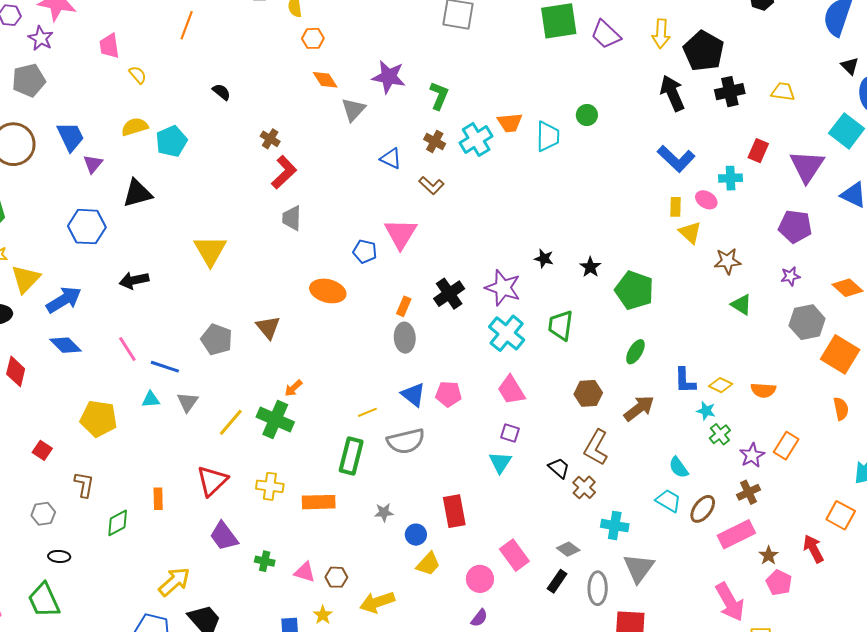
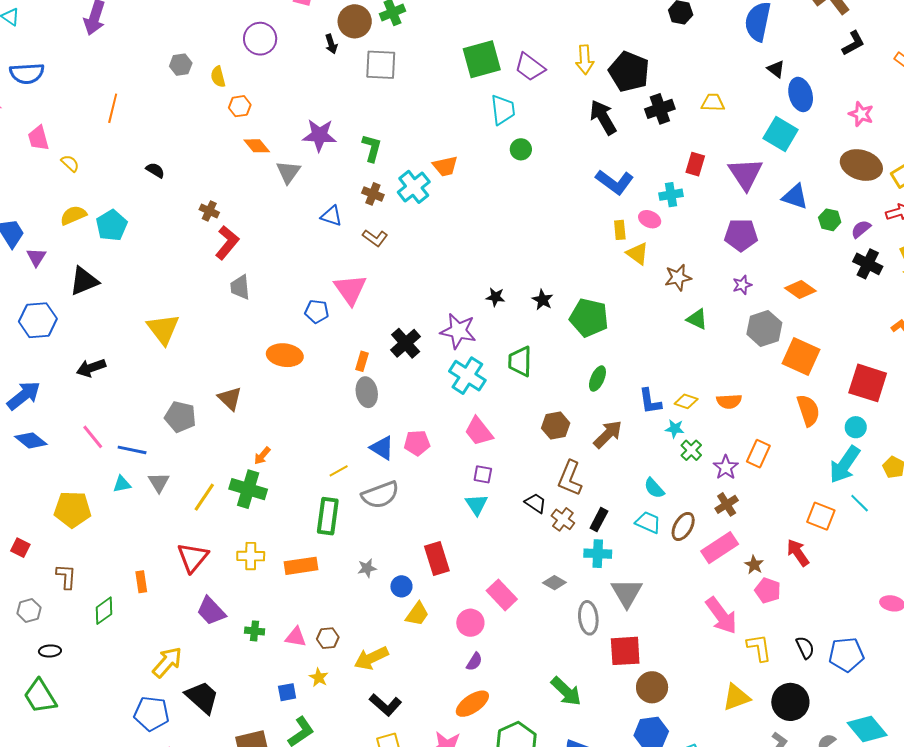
cyan trapezoid: (548, 136) -> (503, 110), moved
orange semicircle: (841, 409) -> (808, 410), size x1.4
black rectangle: (557, 581) -> (599, 520), moved

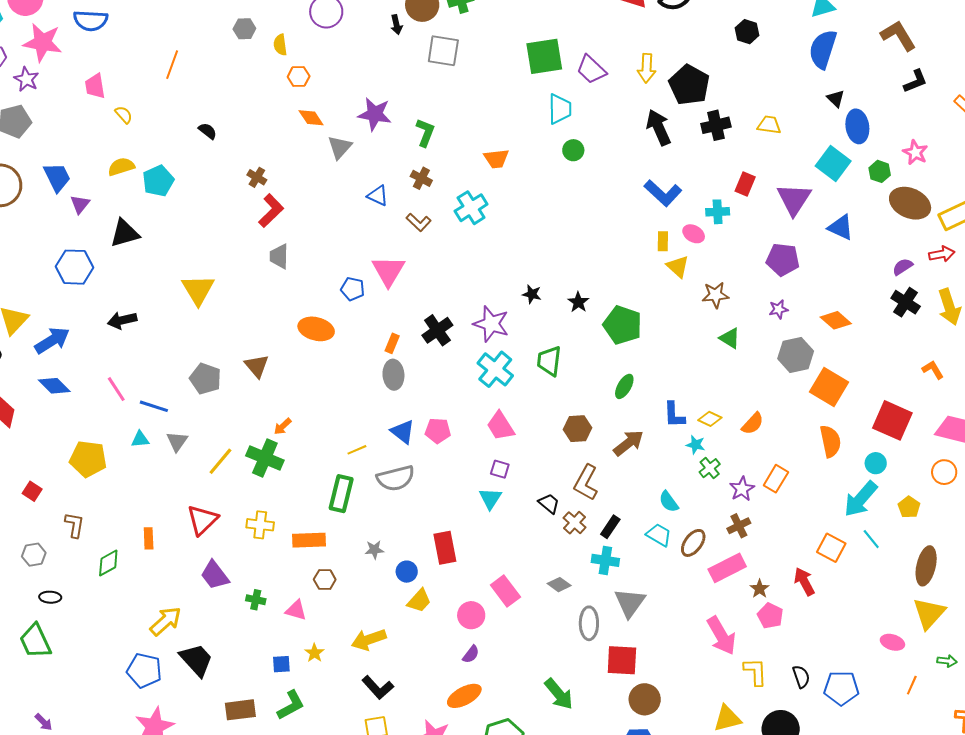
cyan cross: (414, 187) -> (471, 208), moved
green hexagon: (830, 220) -> (880, 171), moved
orange semicircle: (729, 401) -> (753, 424), turned -50
brown hexagon: (328, 638) -> (325, 580), moved

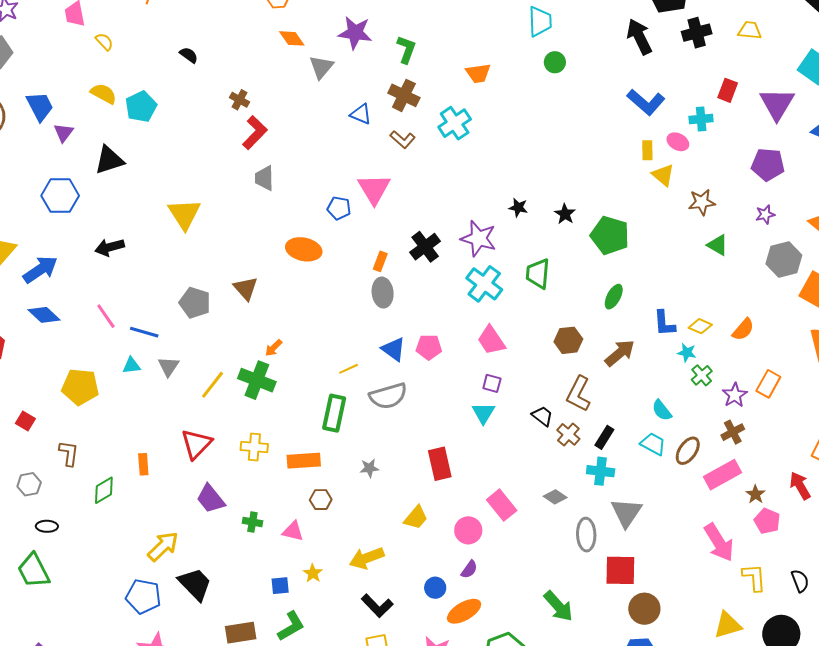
yellow semicircle: (121, 167) -> (104, 94), turned 48
brown cross: (421, 178) -> (404, 95), size x1.4
blue circle: (407, 572) -> (435, 588), moved

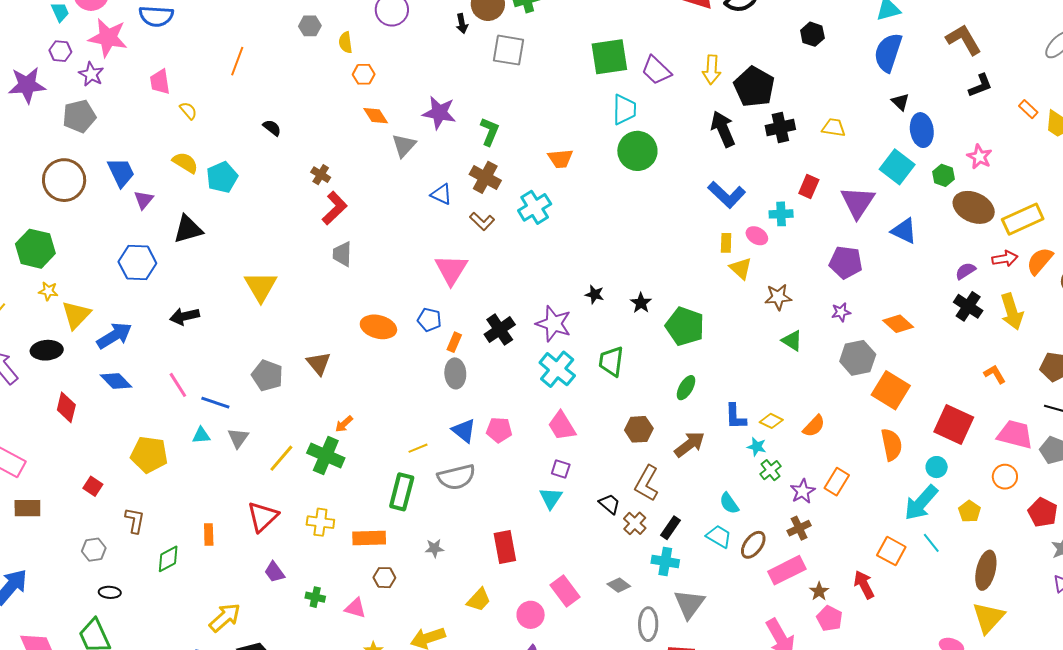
green circle: (555, 62) -> (637, 151), size x1.8
blue pentagon: (339, 208) -> (429, 320), moved
purple trapezoid: (211, 499) -> (274, 572), size x0.7

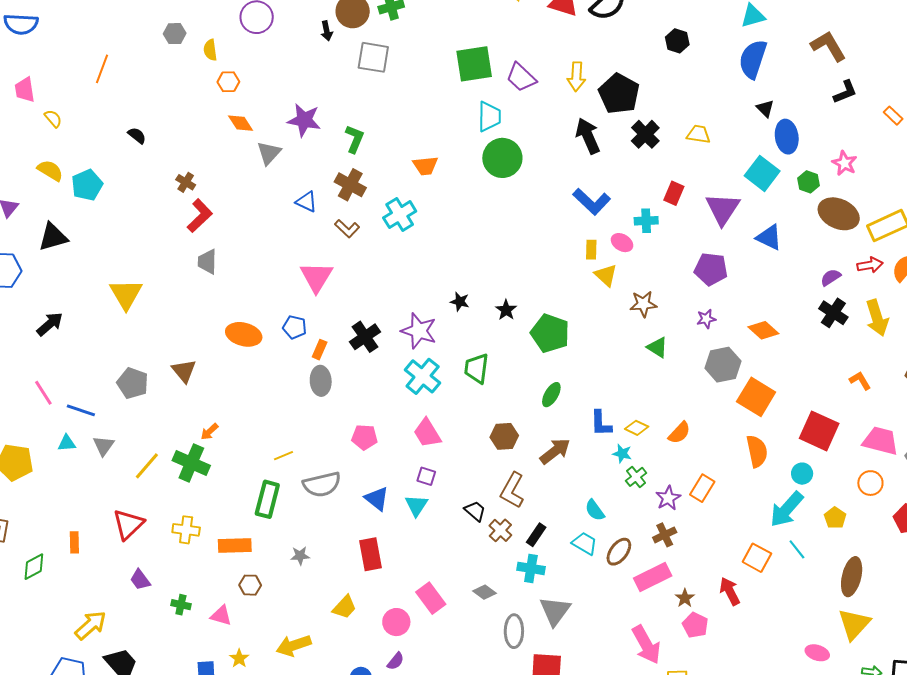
black cross: (780, 127) -> (645, 134), turned -32
black arrow: (185, 316) -> (50, 324), turned 152
blue triangle: (464, 431) -> (377, 499), moved

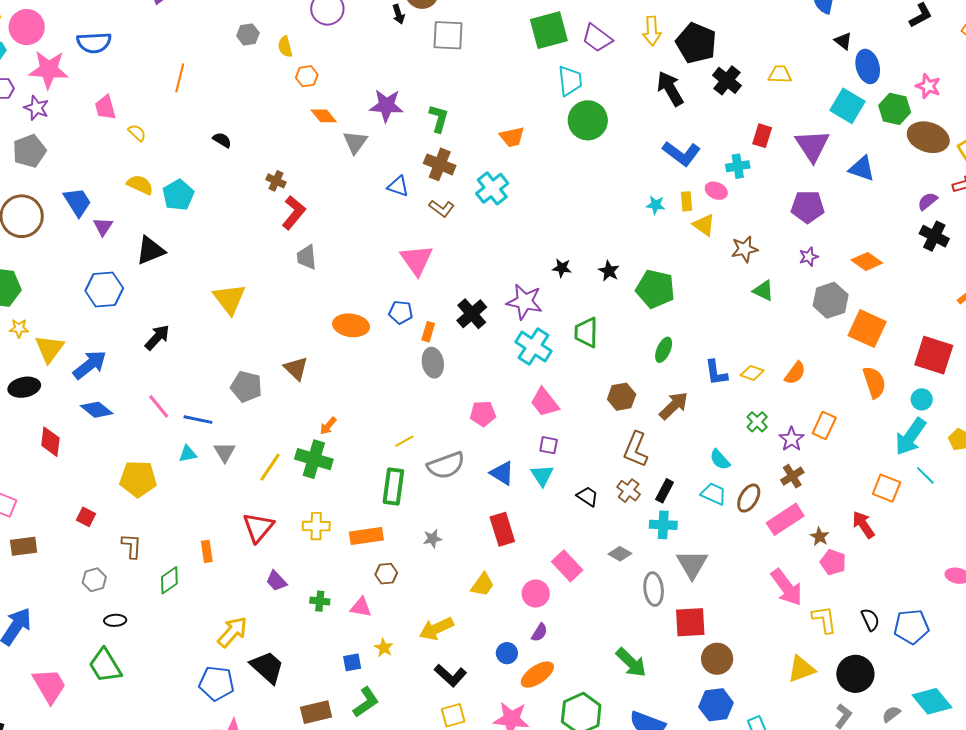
green hexagon: (809, 182) -> (895, 109), size x1.4
cyan star: (622, 454) -> (656, 205), moved
black trapezoid: (475, 511) -> (588, 496), moved

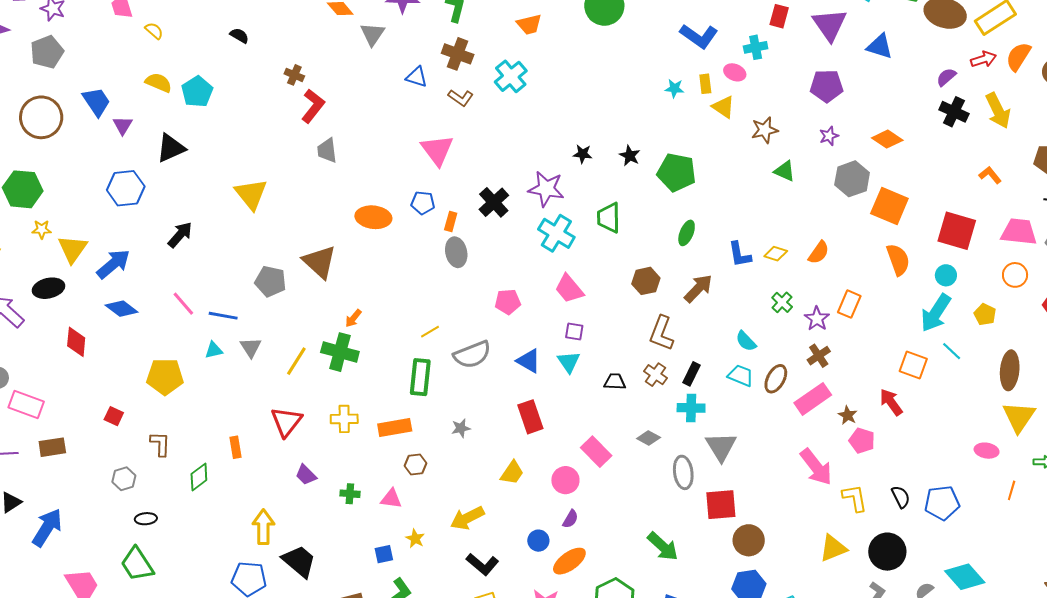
brown triangle: (296, 368) -> (320, 262), size x1.4
black trapezoid: (588, 496) -> (615, 382), turned -30
yellow arrow: (232, 632) -> (263, 527), turned -40

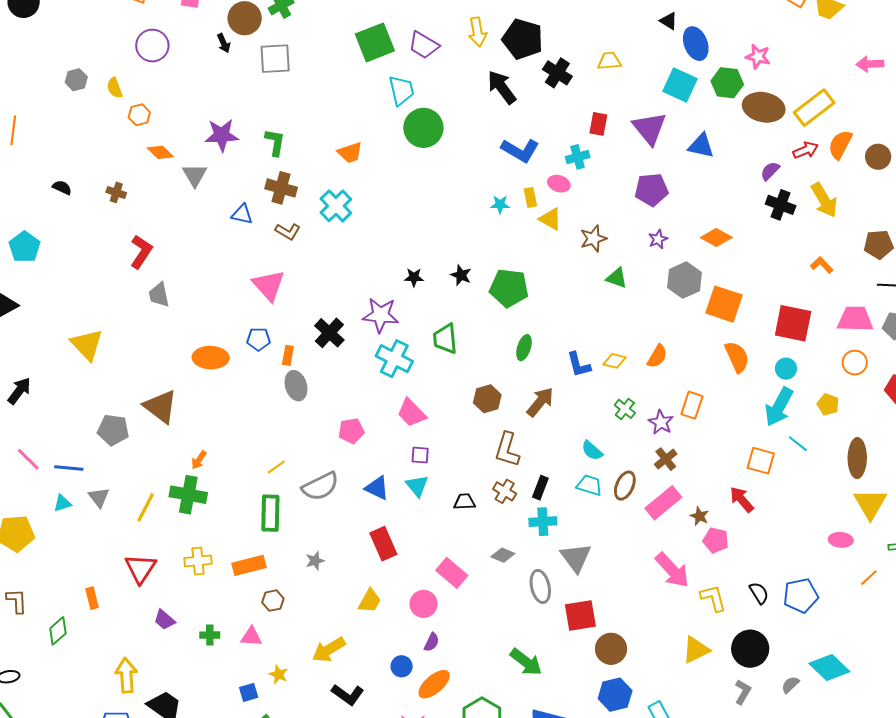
brown cross: (294, 75) -> (116, 192), moved
orange line: (1012, 490) -> (869, 578), turned 36

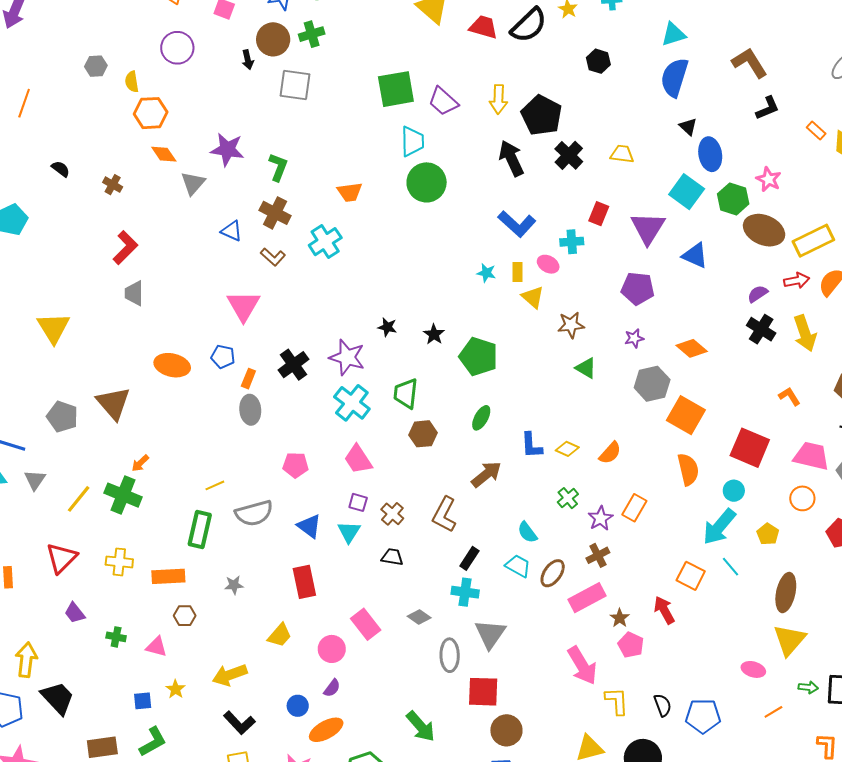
orange hexagon: (139, 115) -> (151, 113), size x1.5
brown hexagon: (487, 399) -> (423, 434), moved
brown cross: (505, 491) -> (392, 514), moved

